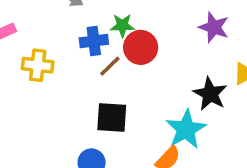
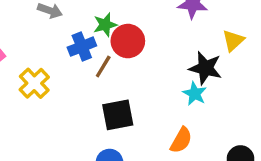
yellow cross: (38, 65) -> (34, 83), turned -36
cyan star: (186, 129) -> (195, 94), moved, size x0.6

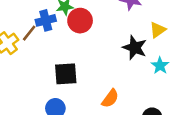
brown line: (103, 66) -> (29, 33), moved
cyan star: (195, 94) -> (160, 66), moved

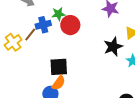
black star: (135, 48) -> (113, 47), turned 30
orange semicircle: (110, 98) -> (59, 83), moved

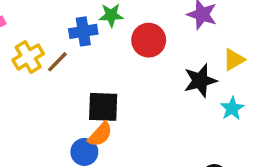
red circle: (70, 25) -> (149, 40), moved
brown line: (30, 35) -> (57, 62), moved

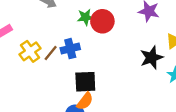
blue cross: (83, 31) -> (70, 49), moved
red circle: (149, 40) -> (102, 21), moved

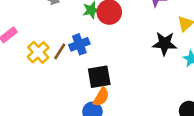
black star: (151, 58) -> (165, 43), turned 30

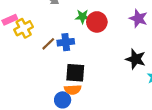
yellow cross: (38, 52) -> (24, 28), moved
orange semicircle: (101, 97) -> (73, 90), turned 42

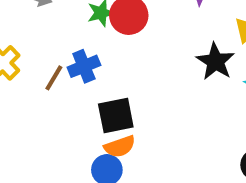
black star: (136, 59) -> (215, 61), turned 30

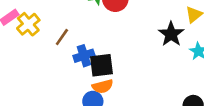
blue cross: (84, 66) -> (84, 56), moved

